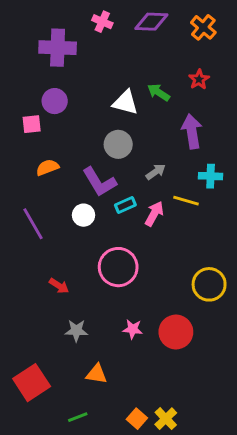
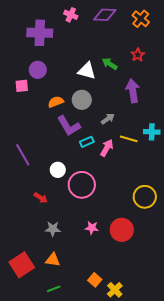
orange semicircle: (47, 167) -> (56, 102), moved
cyan cross: (211, 176) -> (152, 132), moved
white circle: (84, 215) -> (58, 170), moved
orange triangle: (97, 374) -> (53, 260), moved
orange square: (137, 419) -> (95, 280), moved

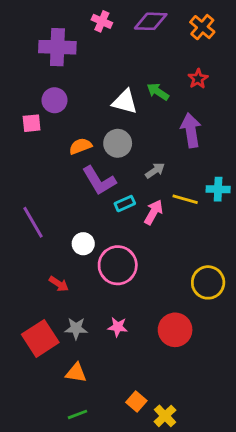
pink star: (92, 228) -> (118, 327), moved
red square: (22, 265) -> (40, 338), moved

